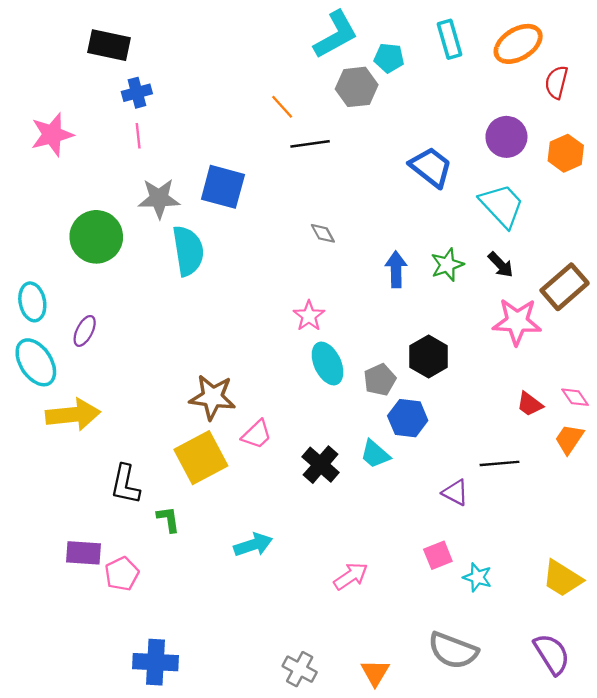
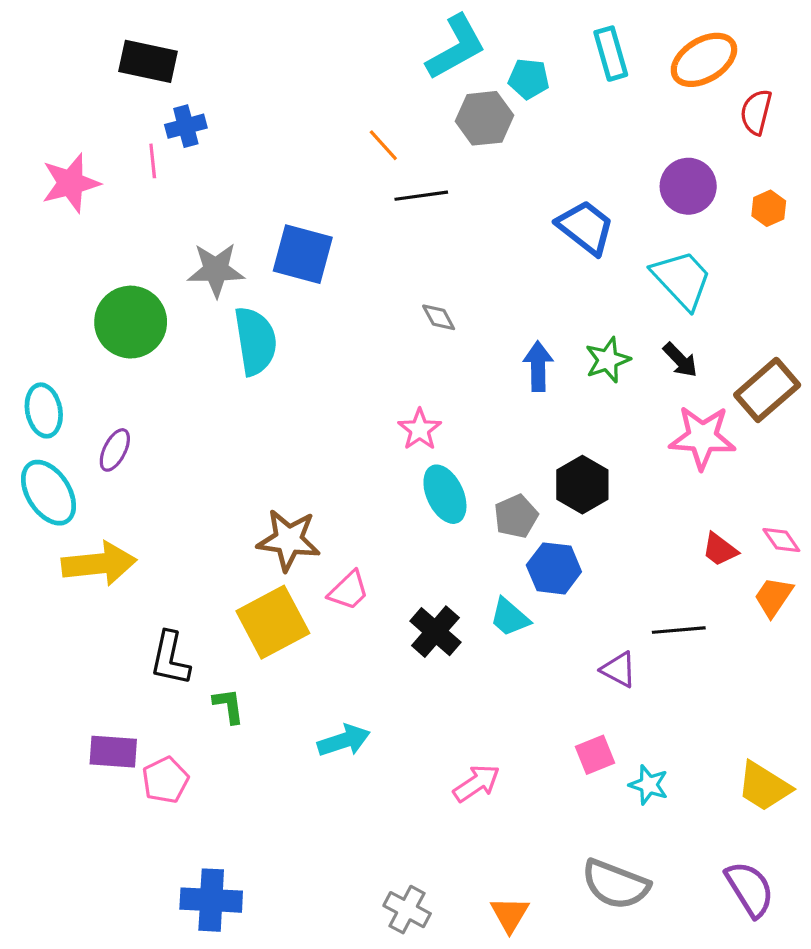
pink line: (138, 136) -> (153, 161), moved
orange hexagon: (566, 153) -> (769, 208), size x0.7

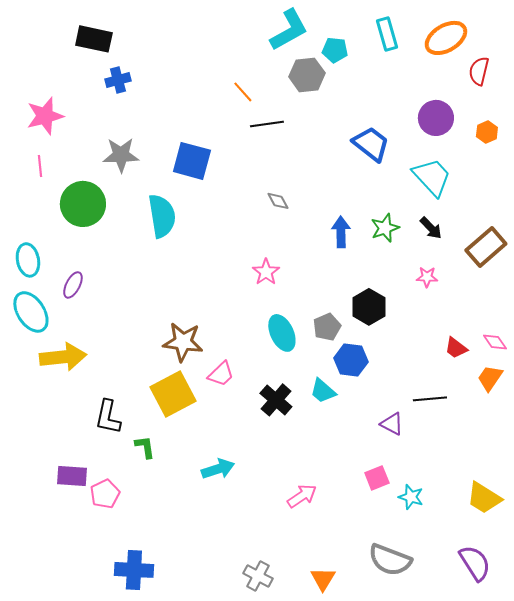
pink line: (153, 161) -> (40, 166), moved
gray star: (216, 270) -> (121, 155), moved
pink star: (702, 437) -> (427, 277), moved, size x0.5
cyan ellipse: (445, 494) -> (282, 333), moved

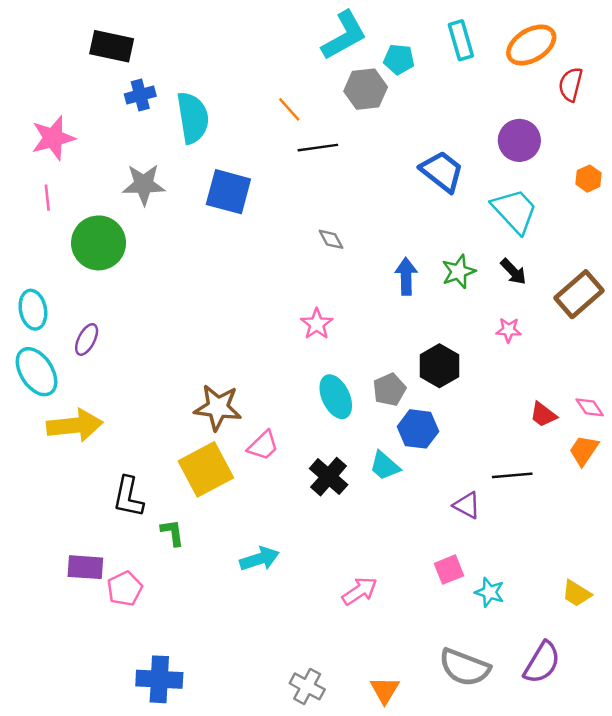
orange hexagon: (487, 132) -> (589, 179), moved
cyan semicircle: (162, 216) -> (193, 118), moved
yellow trapezoid: (484, 498) -> (577, 593), size x0.7
purple semicircle: (475, 563) -> (542, 663), moved, turned 63

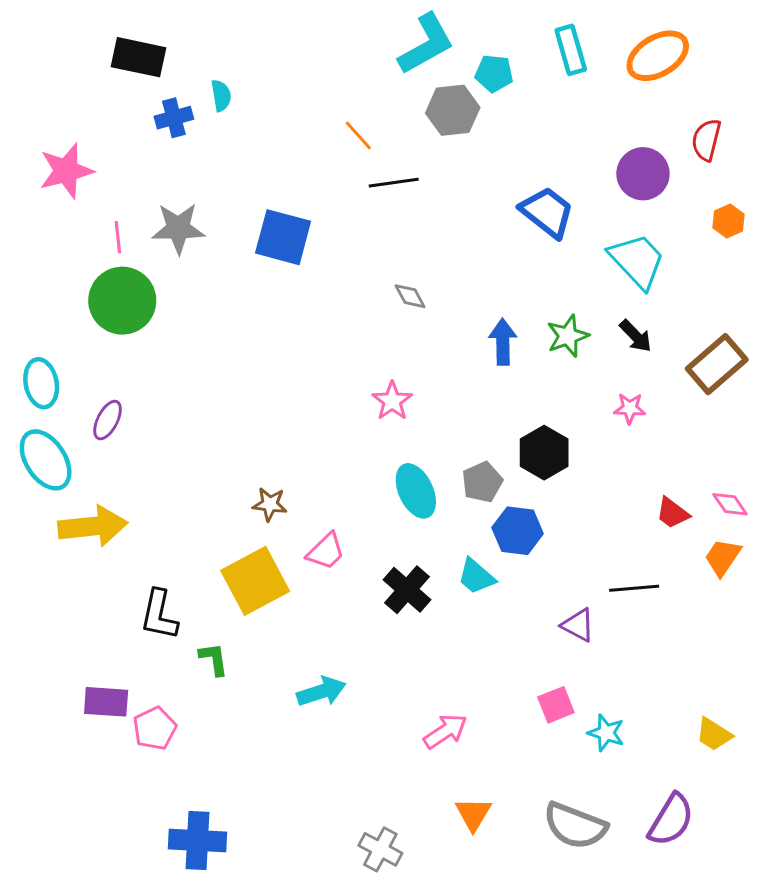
red semicircle: (571, 84) -> (706, 140), moved
cyan semicircle: (193, 118) -> (221, 96), moved, size x0.5
pink line: (47, 198) -> (118, 237), moved
brown star: (218, 407) -> (270, 504), size x0.6
orange triangle: (385, 690) -> (473, 814), moved

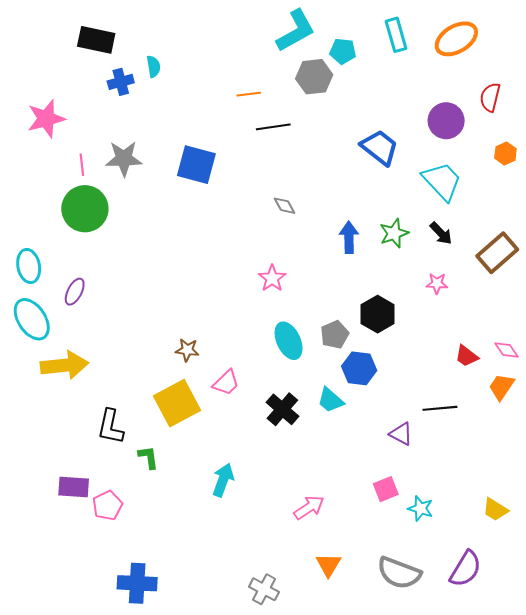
orange line: (358, 135) -> (249, 94), turned -55
cyan arrow: (321, 692) -> (223, 480), turned -52

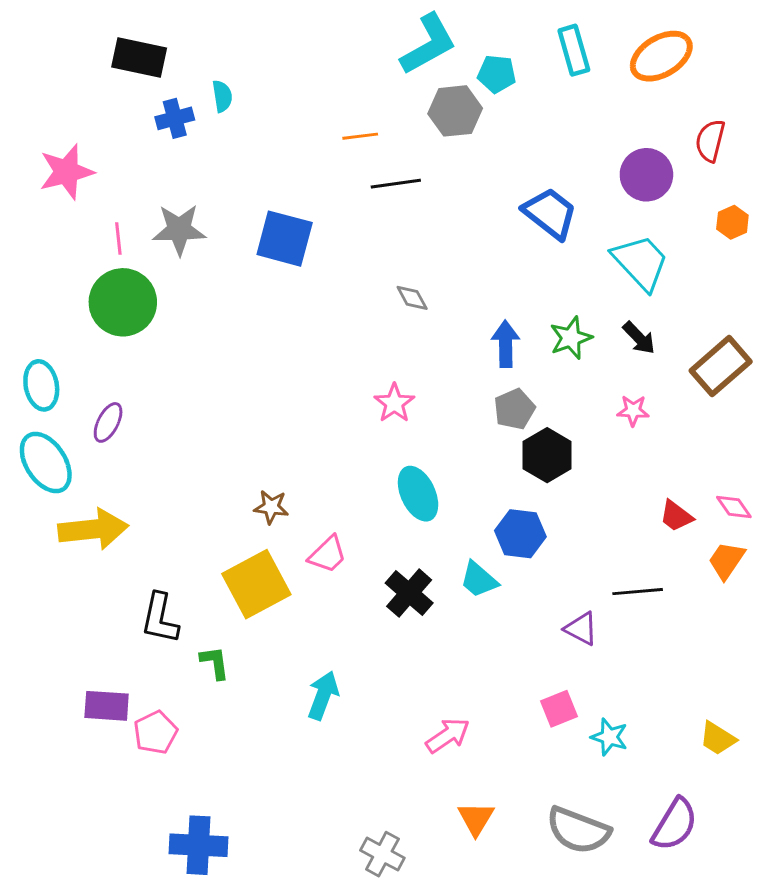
gray pentagon: (335, 335) -> (514, 409), moved

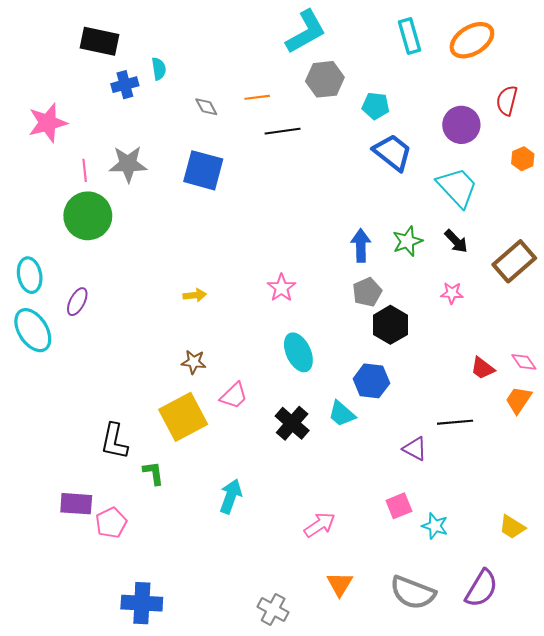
cyan pentagon: (497, 74) -> (376, 106), moved
gray diamond: (412, 298) -> (206, 107), moved
yellow arrow: (93, 529) -> (195, 295), moved, size x0.5

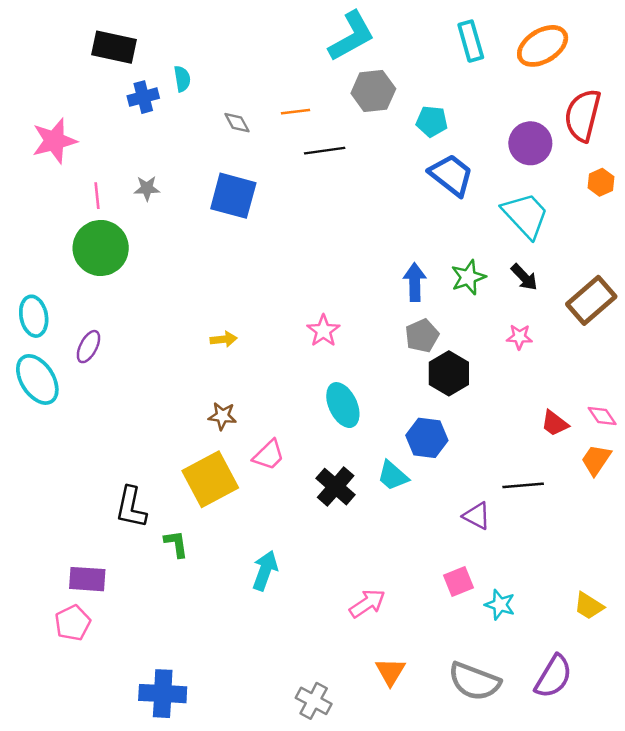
red semicircle: (507, 101) -> (583, 115), size x1.5
gray star: (128, 164) -> (147, 188), size x0.6
pink pentagon: (111, 523) -> (73, 623), moved

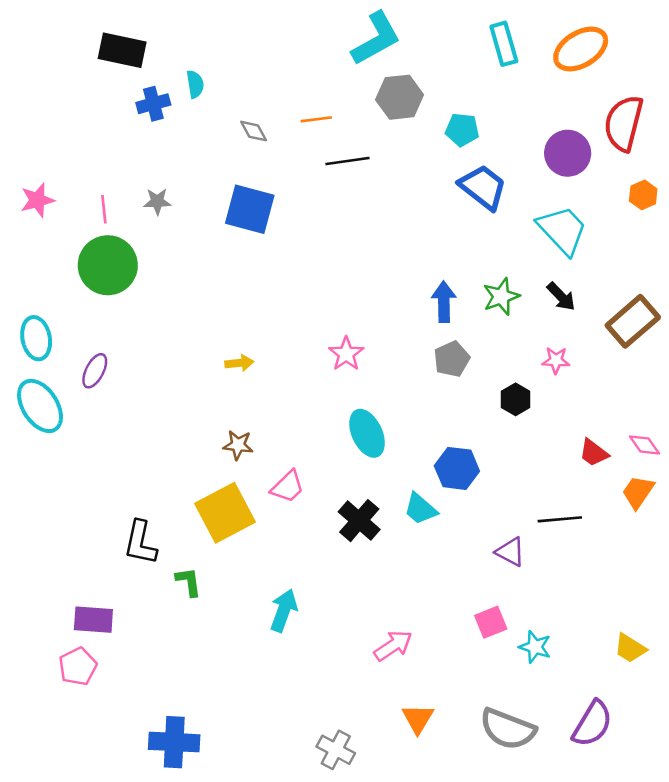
pink star: (54, 141) -> (37, 200), moved, size x0.7
black hexagon: (449, 373) -> (516, 399), moved, size x0.7

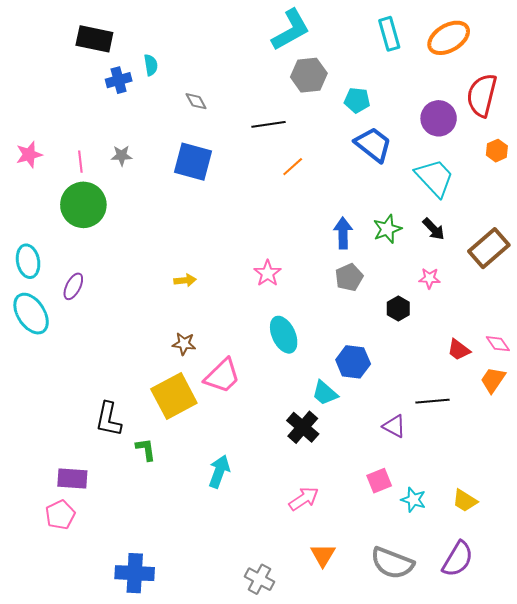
orange line: (316, 119) -> (293, 167), moved, turned -35
pink trapezoid: (288, 487) -> (222, 376), size x1.4
black cross: (359, 521) -> (303, 427), moved
yellow trapezoid: (630, 648) -> (465, 501), moved

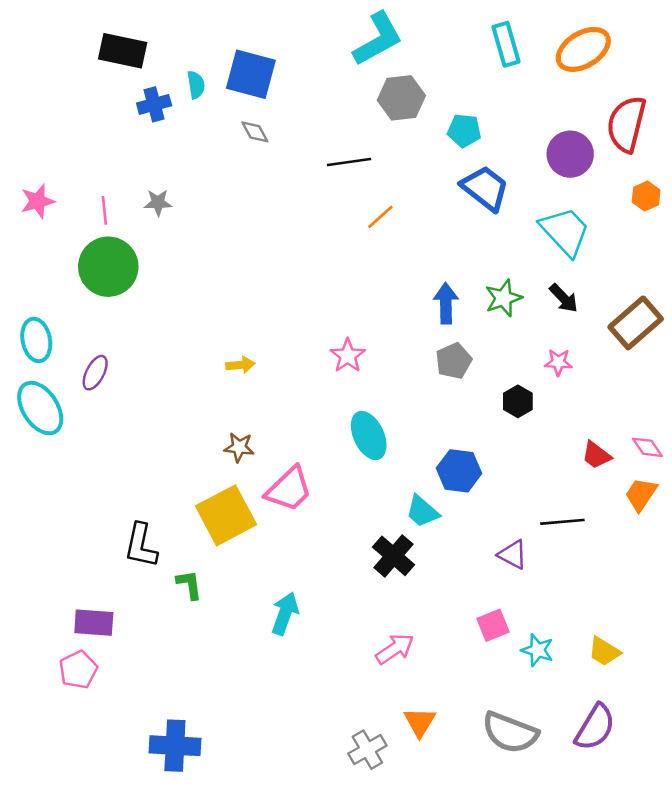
blue square: (193, 162) -> (251, 74), moved
gray cross: (259, 579) -> (367, 750), moved, turned 32

